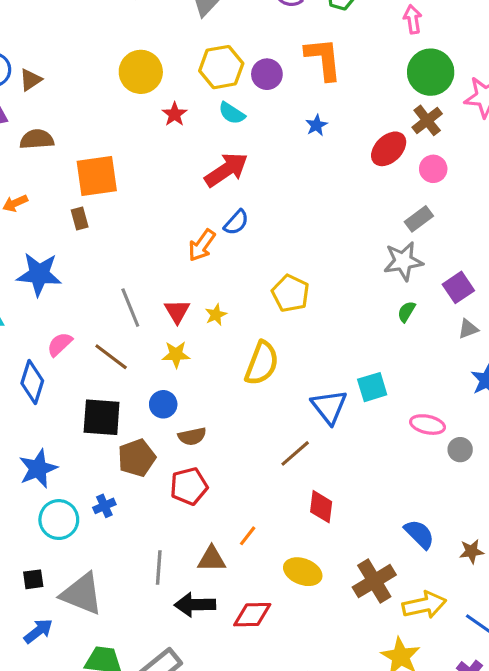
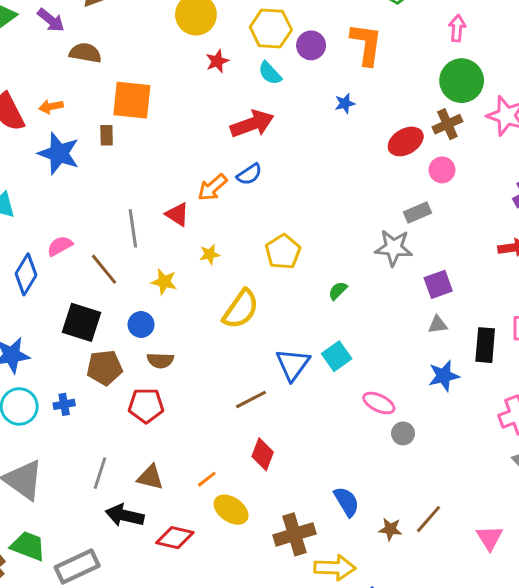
blue star: (39, 274) -> (59, 153), moved
red triangle: (177, 311) -> (177, 214), moved, turned -40
green semicircle: (406, 312) -> (338, 291), moved
cyan square: (372, 387) -> (337, 356), turned -32
orange line: (248, 536) -> (207, 479), moved

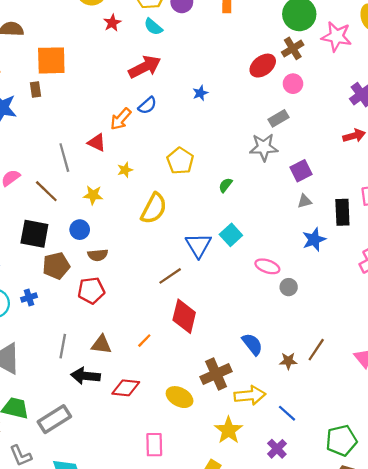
blue star: (345, 103) -> (200, 93), moved
red diamond: (263, 454) -> (184, 316), size x1.4
yellow ellipse: (231, 510) -> (180, 397), moved

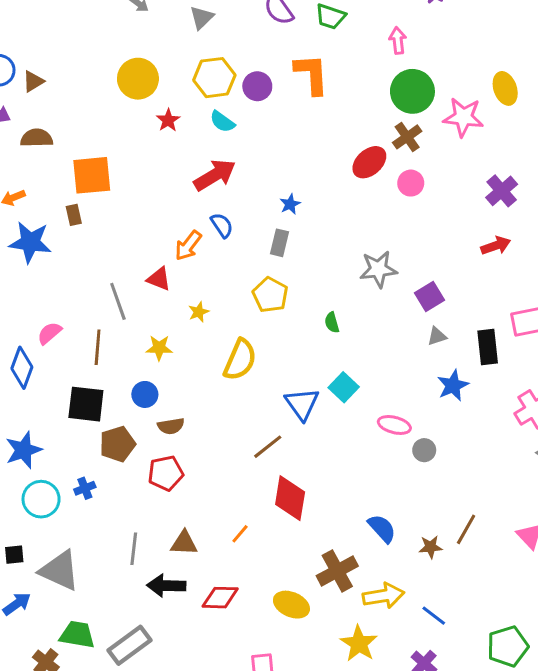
blue semicircle: (147, 105) -> (222, 225), turned -78
gray rectangle: (278, 118) -> (279, 243), moved, turned -42
green semicircle: (226, 185) -> (332, 322), turned -49
brown line: (46, 191) -> (98, 347), turned 55

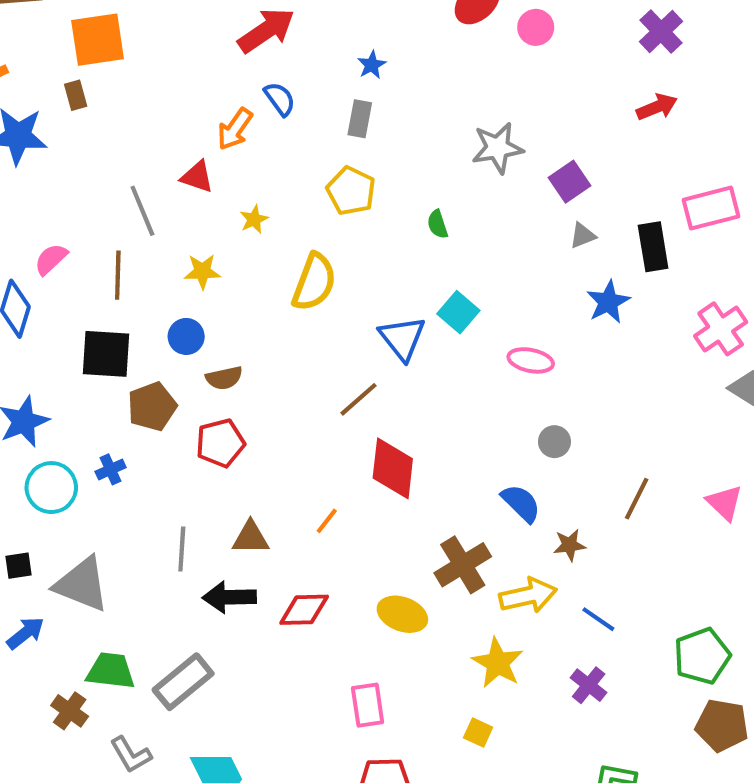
gray circle: (424, 450) -> (554, 442), moved
brown star: (431, 547) -> (570, 545), moved

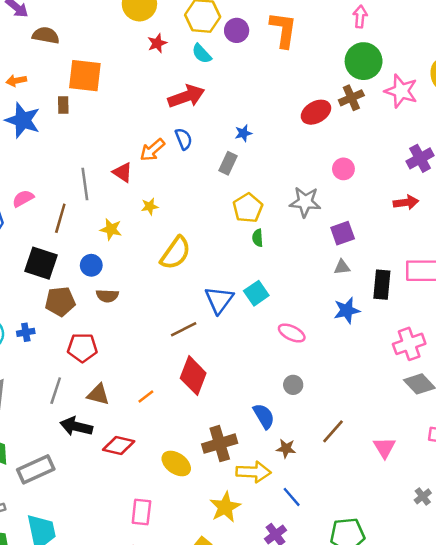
pink circle: (536, 27) -> (343, 169), moved
yellow pentagon: (351, 191) -> (248, 208), moved
red pentagon: (220, 443) -> (82, 348), moved

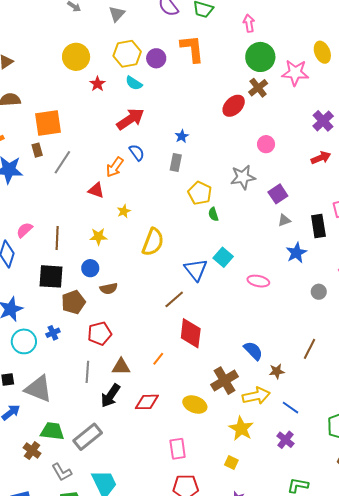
gray line: (85, 184) -> (62, 162), moved, turned 55
gray circle: (293, 385) -> (319, 292), moved
black arrow: (76, 426) -> (110, 396), turned -55

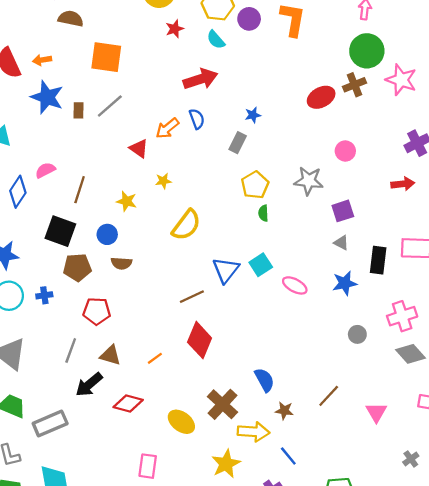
brown rectangle: (37, 150) -> (79, 110), moved
gray triangle: (284, 220) -> (341, 243), turned 32
pink ellipse: (258, 281) -> (295, 285), moved
brown cross: (224, 381) -> (223, 404), turned -32

